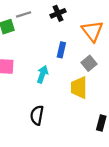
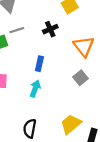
blue rectangle: (61, 50) -> (39, 64), moved
yellow trapezoid: (79, 88) -> (71, 124), moved, turned 50

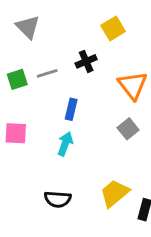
gray line: (17, 30) -> (47, 73), moved
black semicircle: (30, 129) -> (58, 199), turned -96

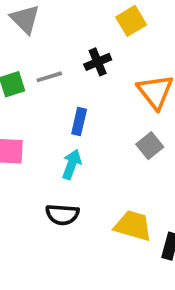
yellow trapezoid: (115, 193) -> (133, 226), turned 56
black semicircle: (58, 199) -> (62, 215), moved

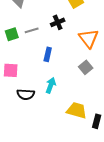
cyan arrow: (72, 164) -> (51, 85), moved
black semicircle: (62, 215) -> (26, 94), moved

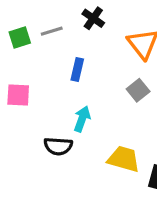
black cross: (58, 22) -> (93, 18), turned -32
black semicircle: (26, 94) -> (58, 146), moved

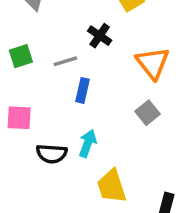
gray line: (52, 31) -> (65, 61), moved
black semicircle: (58, 146) -> (52, 154), moved
yellow trapezoid: (124, 159) -> (112, 186), moved, turned -124

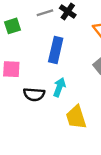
gray line: (65, 61) -> (45, 13), moved
blue rectangle: (82, 90) -> (56, 50), size x1.5

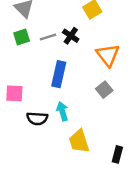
green square: (12, 26) -> (22, 37), moved
cyan arrow: (59, 87) -> (62, 111), turned -36

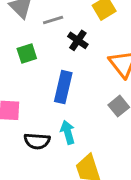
green square: (22, 37) -> (27, 54), moved
gray line: (48, 37) -> (53, 20), moved

